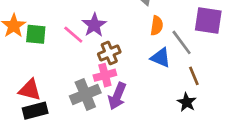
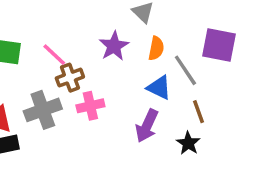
purple star: (94, 25) -> (114, 46), moved
brown cross: (109, 53) -> (70, 78), moved
gray cross: (85, 94) -> (43, 110), moved
purple arrow: (117, 96) -> (147, 126), moved

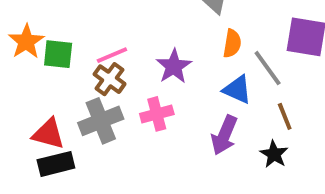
purple star: (114, 46) -> (174, 66), moved
pink line: (54, 55) -> (112, 55), turned -64
brown cross: (70, 78) -> (110, 79), moved, turned -32

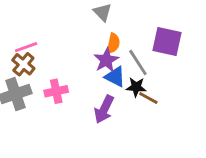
purple star: (174, 66) -> (106, 60), moved
brown line: (285, 116) -> (148, 98), turned -42
black star: (274, 154) -> (136, 87), moved, turned -30

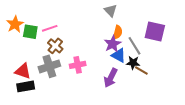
pink line: (26, 47) -> (50, 28), moved

